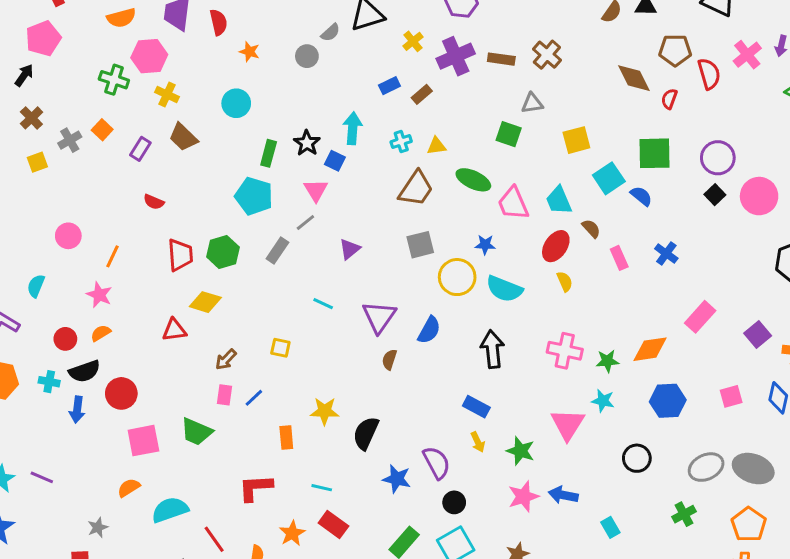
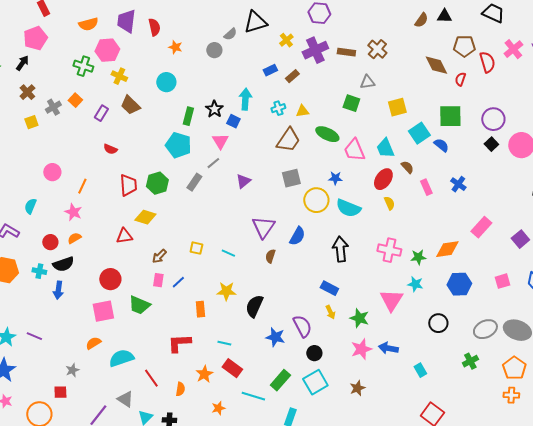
cyan line: (323, 304) -> (228, 253), moved
red circle: (121, 393) -> (110, 279), moved

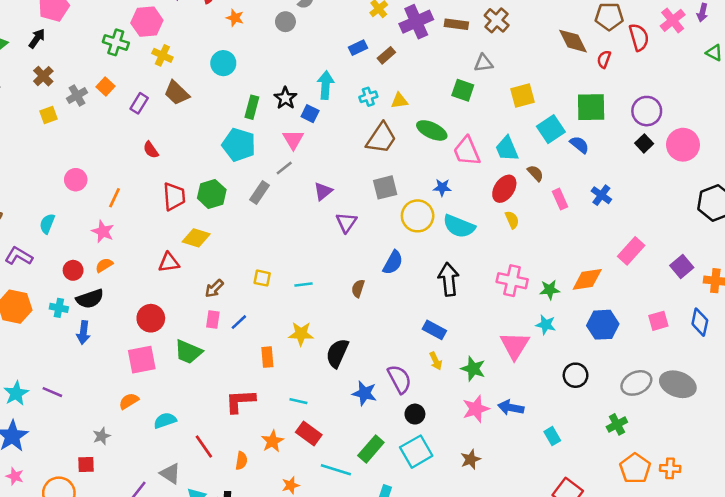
red semicircle: (110, 149) -> (151, 150), turned 32
purple triangle: (263, 227) -> (346, 222), moved, size x0.7
cyan line: (228, 253) -> (304, 285), turned -32
cyan semicircle: (121, 358) -> (165, 421), size x0.7
orange pentagon: (514, 368) -> (635, 468), moved

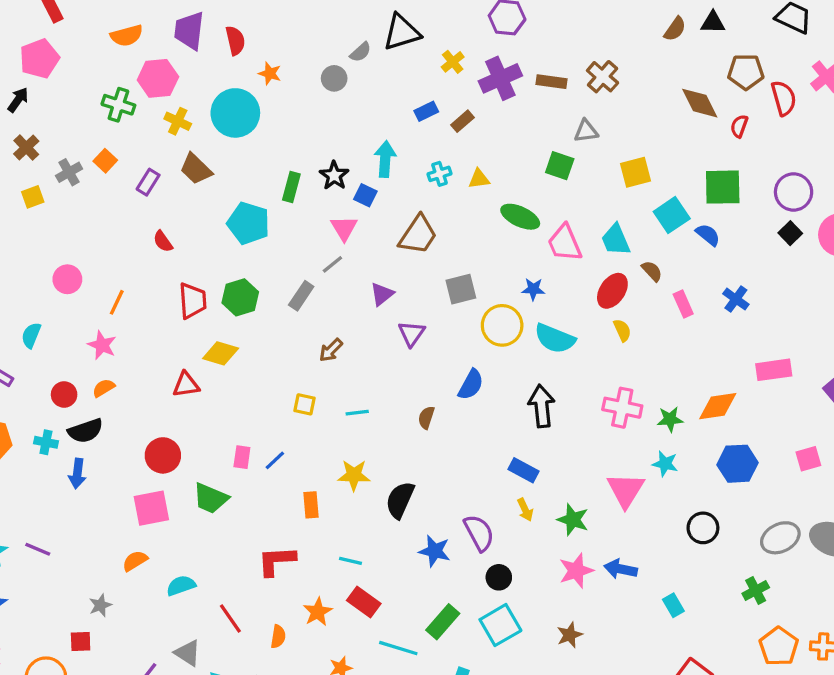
cyan circle: (223, 63) -> (235, 113), moved, size x1.5
brown trapezoid: (381, 138) -> (418, 235), moved
cyan pentagon: (239, 145) -> (249, 223), moved
pink rectangle: (631, 251) -> (774, 370), turned 40
brown arrow: (214, 288) -> (331, 350), moved

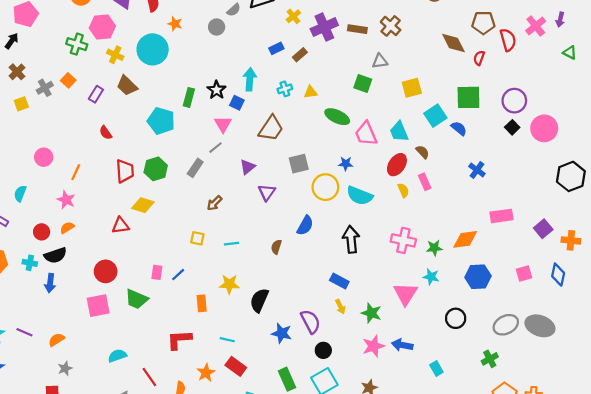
pink rectangle: (683, 304) -> (425, 182), moved
orange semicircle: (135, 561) -> (56, 340), moved
green rectangle: (443, 622) -> (287, 379), turned -65

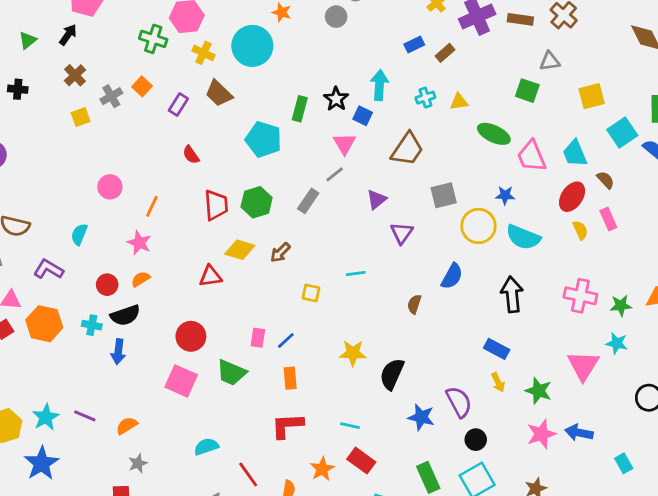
brown arrow: (214, 203) -> (280, 253), moved
cyan line: (232, 244) -> (356, 273), moved
orange rectangle: (202, 303) -> (290, 378), moved
pink square: (98, 306) -> (181, 381), turned 35

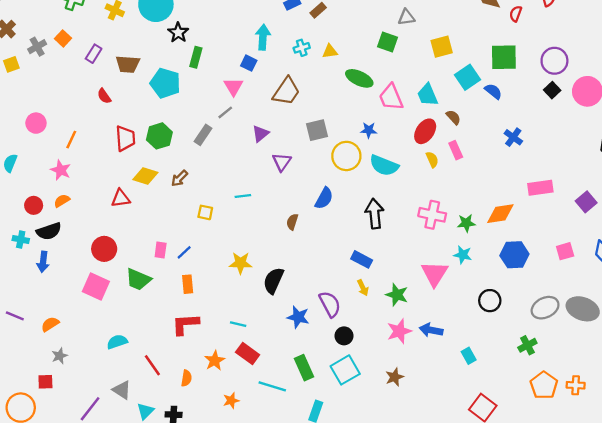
brown trapezoid: (219, 93) -> (128, 64), moved, turned -40
black star: (336, 99) -> (178, 33), moved

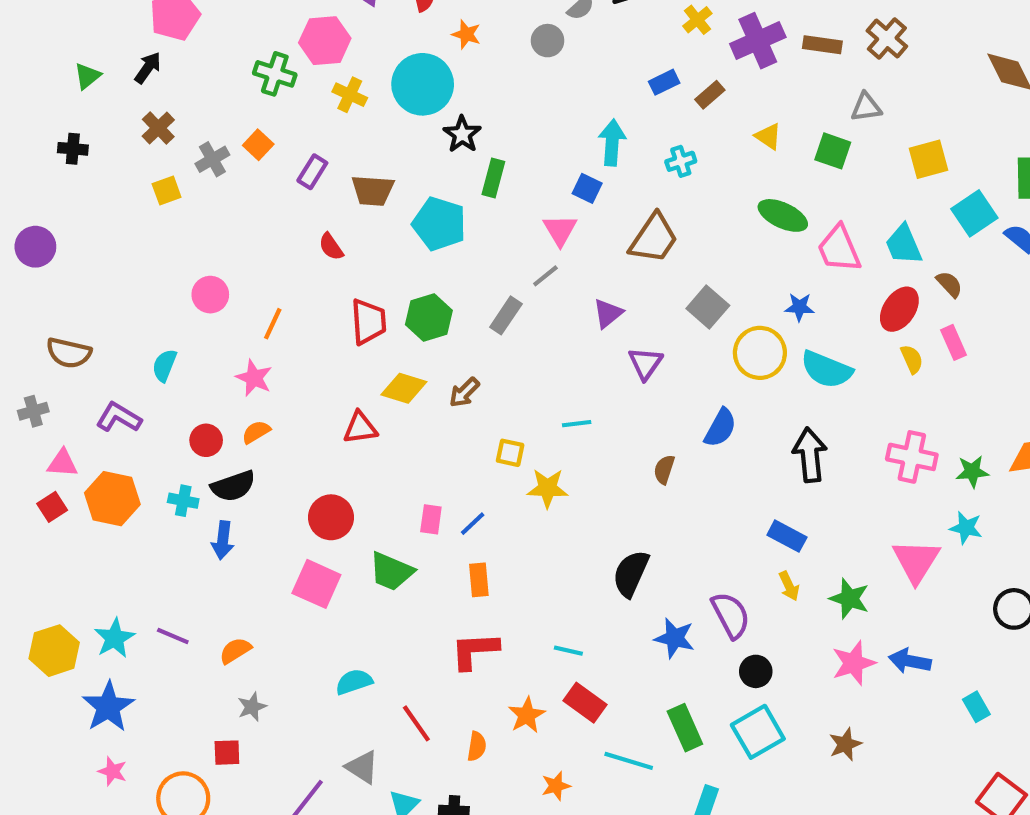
yellow triangle: (330, 51) -> (768, 136), moved, turned 42
gray square: (317, 130) -> (708, 307), turned -35
yellow star: (241, 263) -> (548, 488), moved

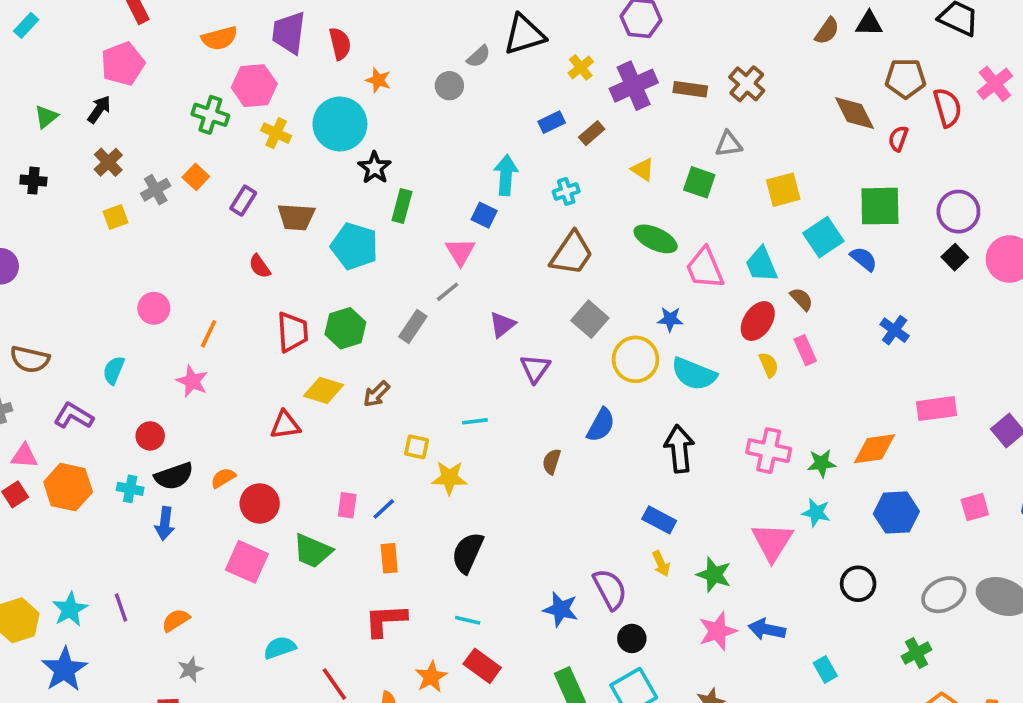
brown trapezoid: (654, 238) -> (572, 254), moved
orange semicircle: (256, 432) -> (223, 478), moved
black semicircle: (631, 574) -> (468, 553), moved
purple line: (173, 636) -> (121, 607), turned 48

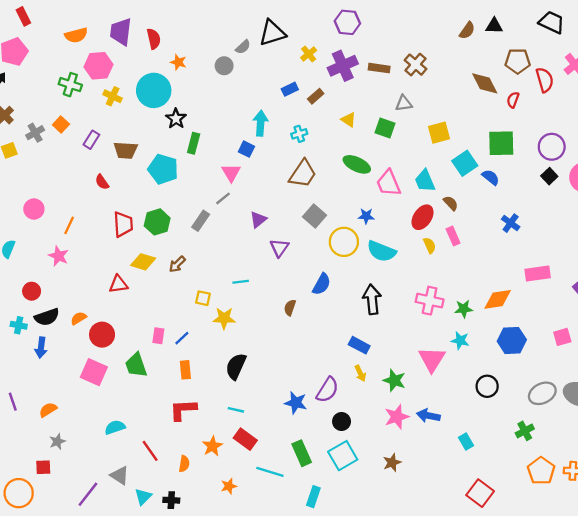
green trapezoid: (313, 551) -> (136, 365), turned 48
purple semicircle: (610, 589) -> (327, 390), turned 60

